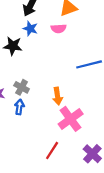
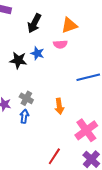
blue star: (30, 29) -> (37, 53), moved
pink cross: (71, 119) -> (86, 130), moved

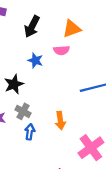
black star: (18, 60) -> (14, 84), moved, turned -30
blue arrow: (24, 116) -> (30, 132), moved

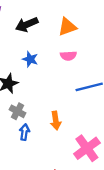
black arrow: (32, 27) -> (27, 24), turned 40
pink semicircle: (61, 50) -> (68, 56), moved

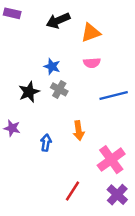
black arrow: (27, 24) -> (58, 21), moved
gray cross: (17, 111) -> (59, 89), moved

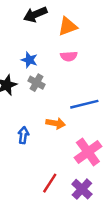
blue line: (114, 95) -> (84, 104), moved
orange arrow: (79, 131) -> (56, 123), turned -72
purple cross: (117, 195) -> (82, 189), moved

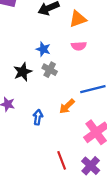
orange arrow: (56, 123) -> (67, 106), turned 126
red line: (50, 183) -> (62, 160), turned -54

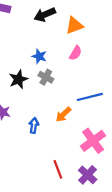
pink semicircle: (79, 46) -> (76, 53), turned -56

